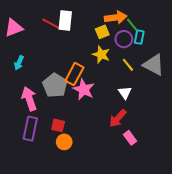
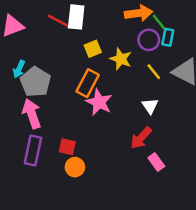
yellow square: (102, 32) -> (93, 49), moved
gray pentagon: (55, 85) -> (35, 82), moved

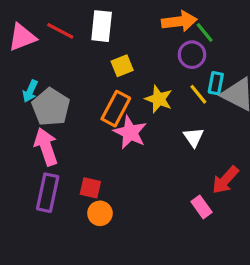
red line: (58, 21) -> (60, 31), moved
cyan rectangle: (168, 37) -> (216, 83), moved
yellow star: (121, 59) -> (159, 99), moved
red arrow: (141, 138) -> (225, 180), moved

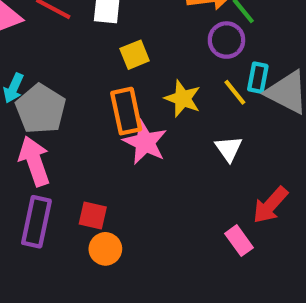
orange rectangle: (116, 109) -> (126, 111), turned -40

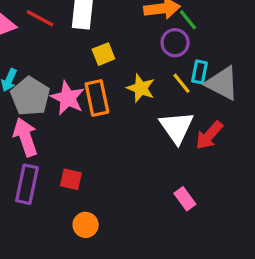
pink star: (145, 142) -> (68, 98), moved
white triangle: (229, 149) -> (177, 127), size x1.6
red arrow: (270, 205) -> (209, 135), moved
orange circle: (105, 249) -> (86, 225), moved

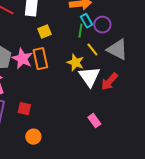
green line: (188, 20) -> (80, 31), moved, turned 48
purple circle: (175, 43) -> (102, 25), moved
cyan rectangle: (199, 72) -> (86, 21), moved, turned -40
yellow star: (141, 88) -> (75, 63), moved

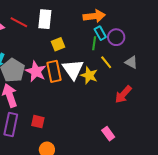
gray triangle: (117, 50) -> (131, 62), size x0.6
white triangle: (89, 77) -> (73, 69), moved

